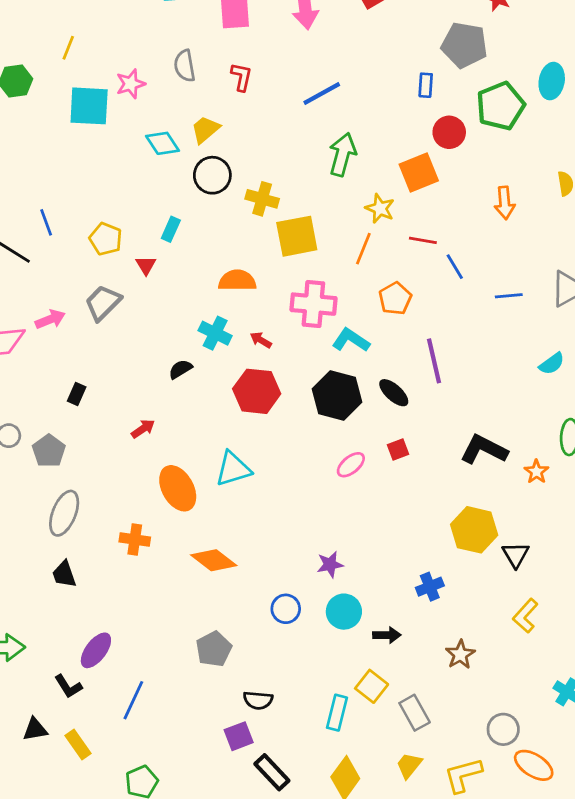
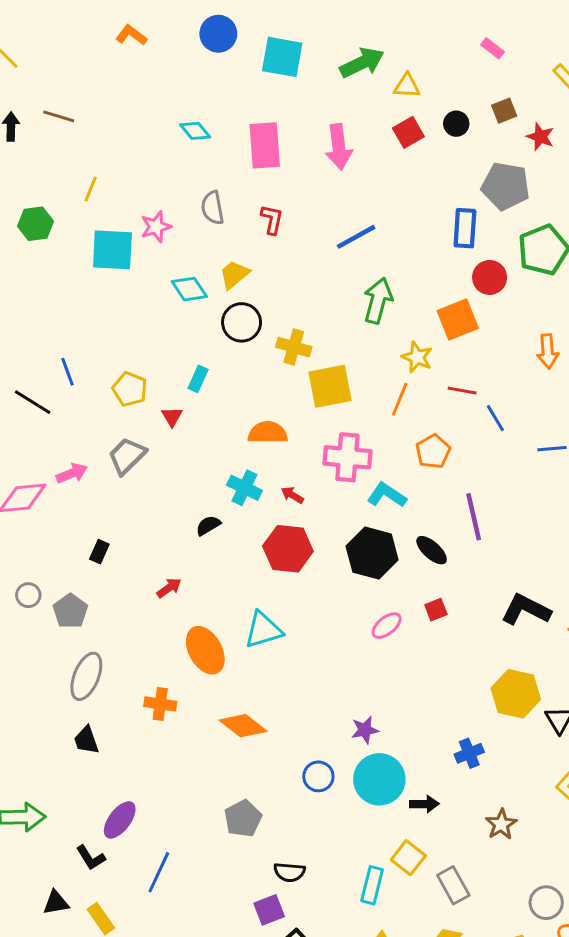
blue rectangle: (426, 85) -> (465, 228), size x1.5
cyan circle: (344, 612) -> (379, 779), size x1.4

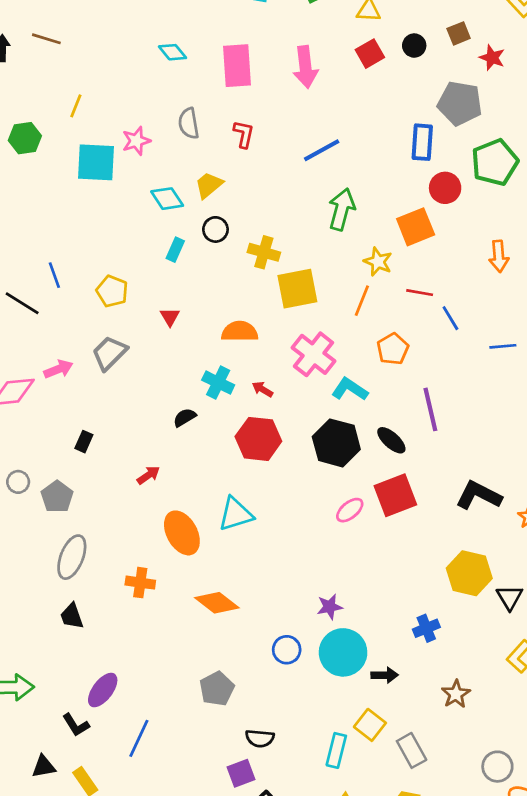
black circle: (242, 322) -> (215, 229), size x0.7
cyan rectangle: (198, 379) -> (175, 250), moved
red triangle: (172, 417) -> (170, 317), moved
pink cross: (347, 457) -> (314, 354), turned 33
red square: (436, 610) -> (395, 495), size x2.0

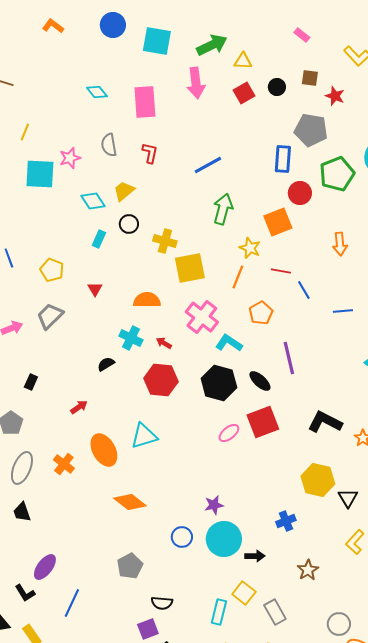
brown square: (459, 33) -> (310, 78), turned 30
pink arrow: (305, 67) -> (196, 83), moved
orange cross: (140, 583) -> (64, 464), moved, turned 30

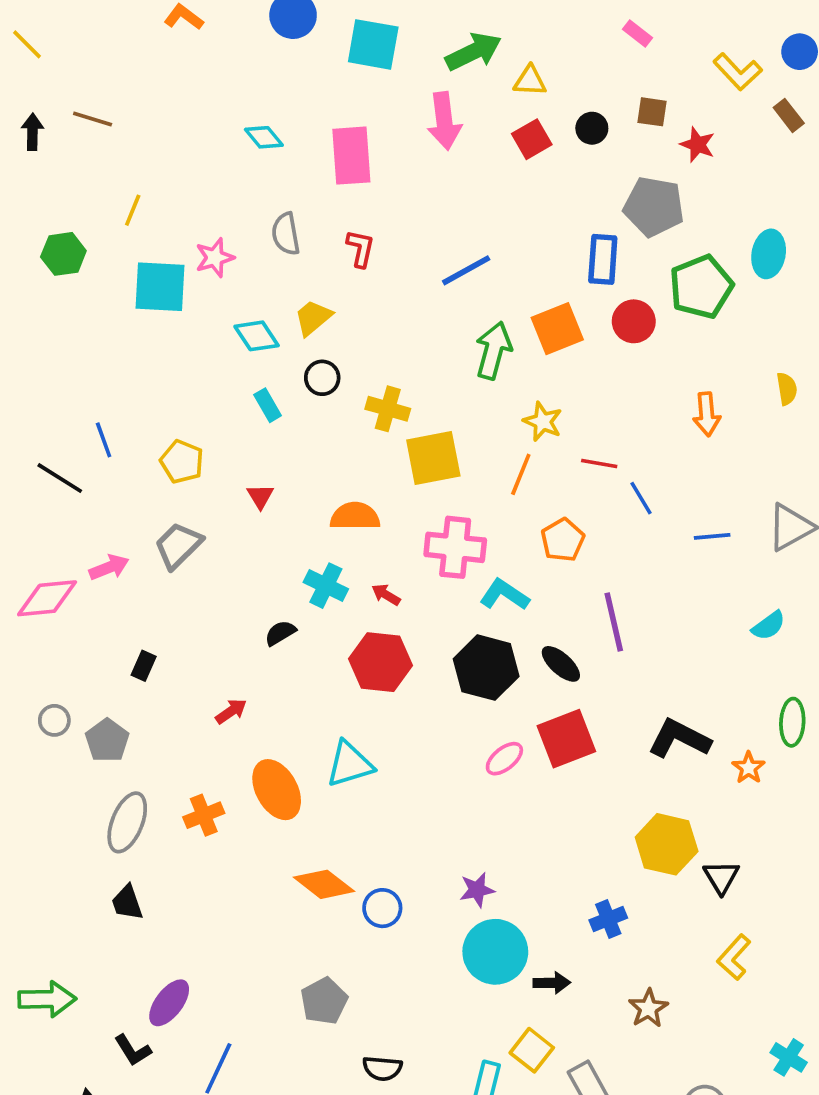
orange square: (278, 222) -> (557, 329), moved
cyan rectangle: (99, 239) -> (268, 405), turned -54
pink cross: (202, 317) -> (455, 547), turned -32
orange cross: (64, 464) -> (204, 815), turned 30
blue circle: (182, 537) -> (382, 908), moved

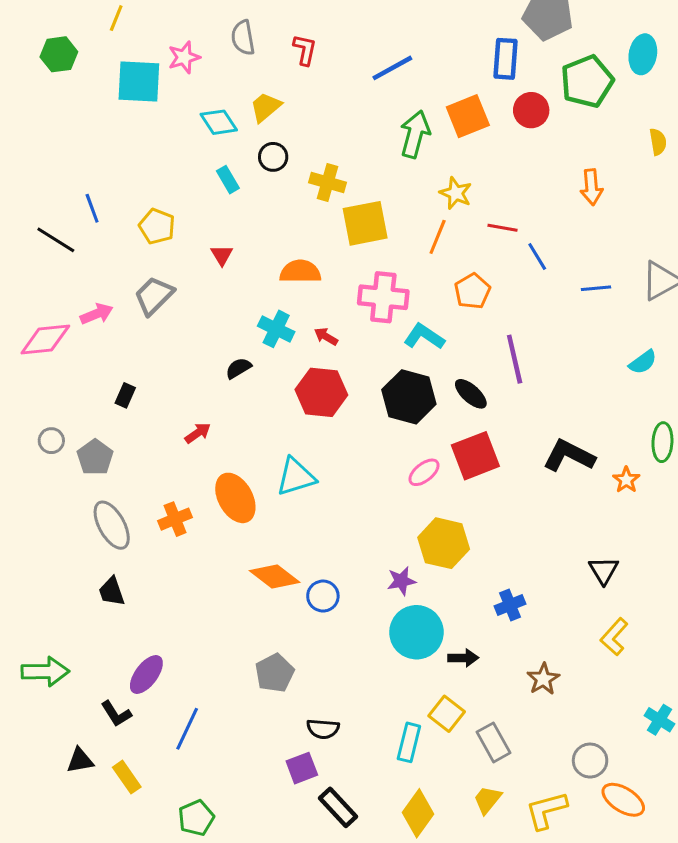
yellow semicircle: (787, 389) -> (658, 142), moved
gray ellipse: (127, 822) -> (112, 525), turned -51
yellow hexagon: (667, 844) -> (444, 543), moved

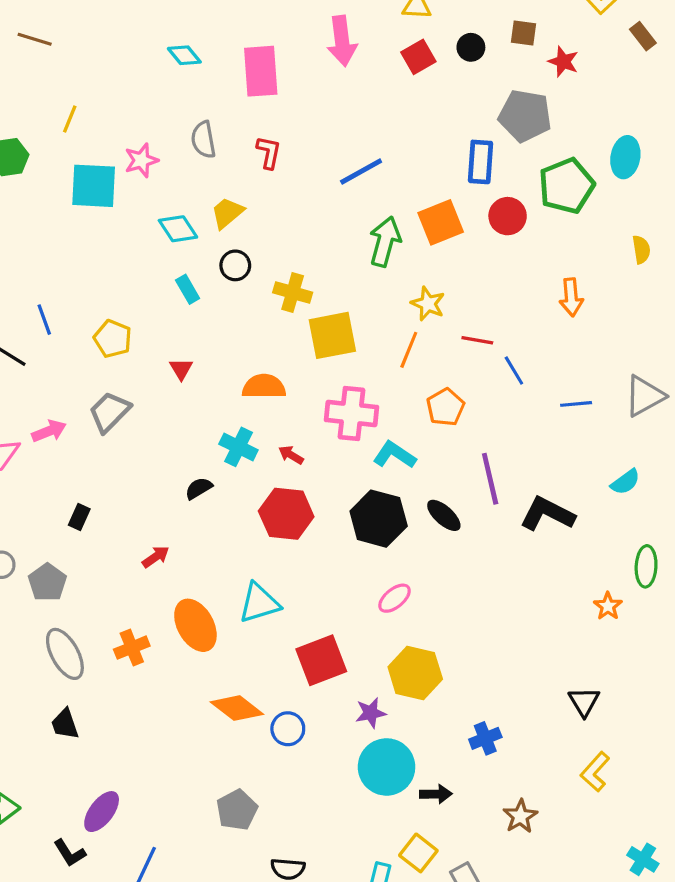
red square: (475, 456) -> (321, 660), moved
black L-shape: (569, 456) -> (547, 514), moved

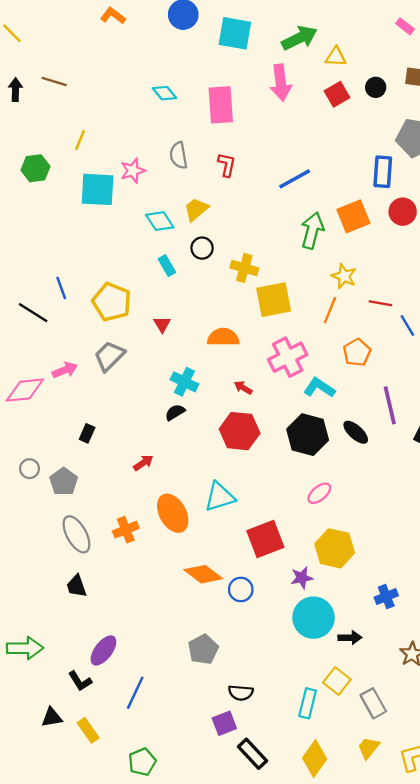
yellow pentagon: (113, 339) -> (112, 302), size x1.4
pink cross: (352, 414) -> (288, 357), turned -33
cyan cross: (238, 447) -> (184, 382), moved

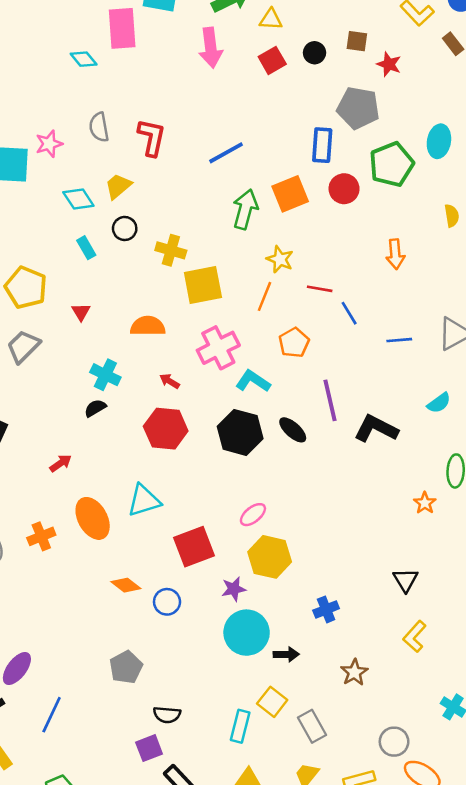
pink rectangle: (221, 105) -> (122, 28), moved
red L-shape: (227, 165) -> (152, 137), size x1.4
pink ellipse: (319, 493) -> (253, 515), moved
orange diamond: (203, 574) -> (126, 585), size x0.7

